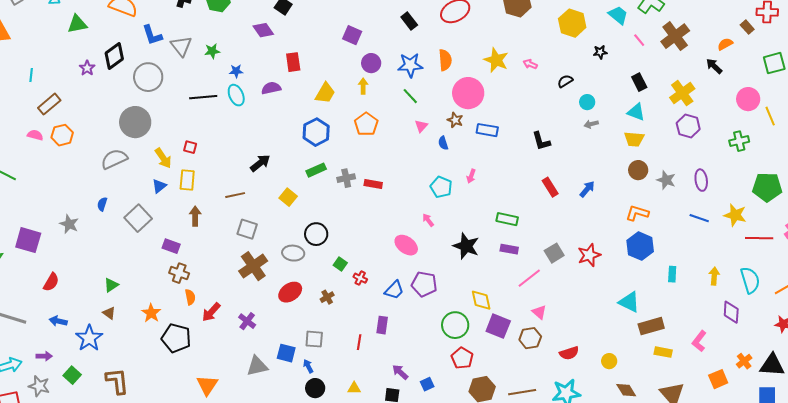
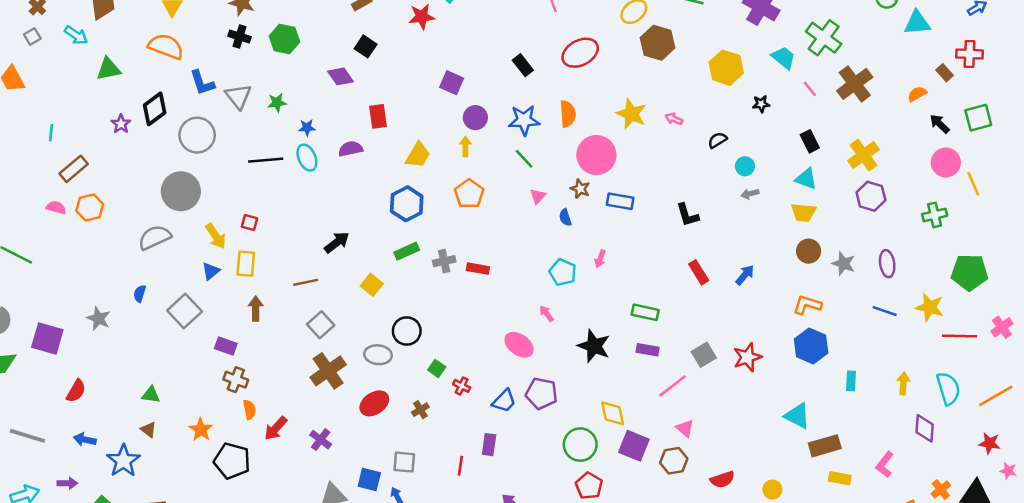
black arrow: (714, 66) -> (940, 124), moved
gray square: (247, 229) -> (321, 325), turned 30
green triangle: (111, 285) -> (151, 395), turned 42

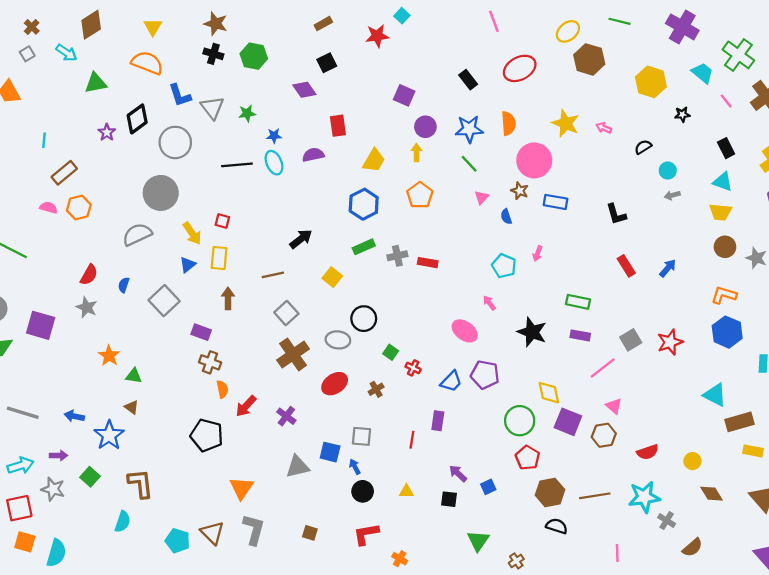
black square: (366, 46) -> (327, 63), turned 30
red semicircle: (76, 391) -> (89, 275), moved
orange star: (201, 430) -> (109, 356), moved

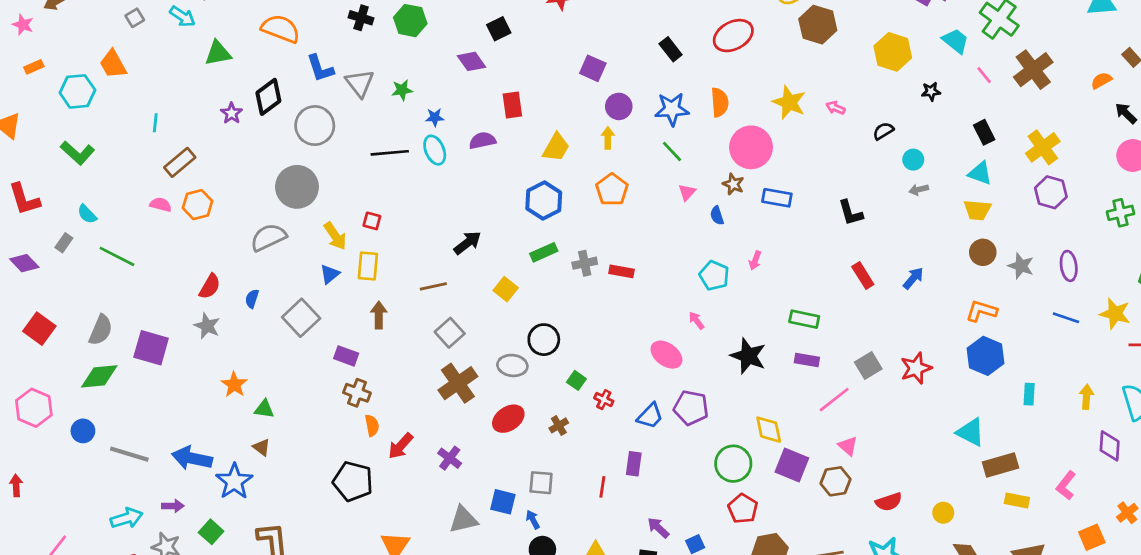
blue arrow: (74, 416) -> (192, 458), size x1.6

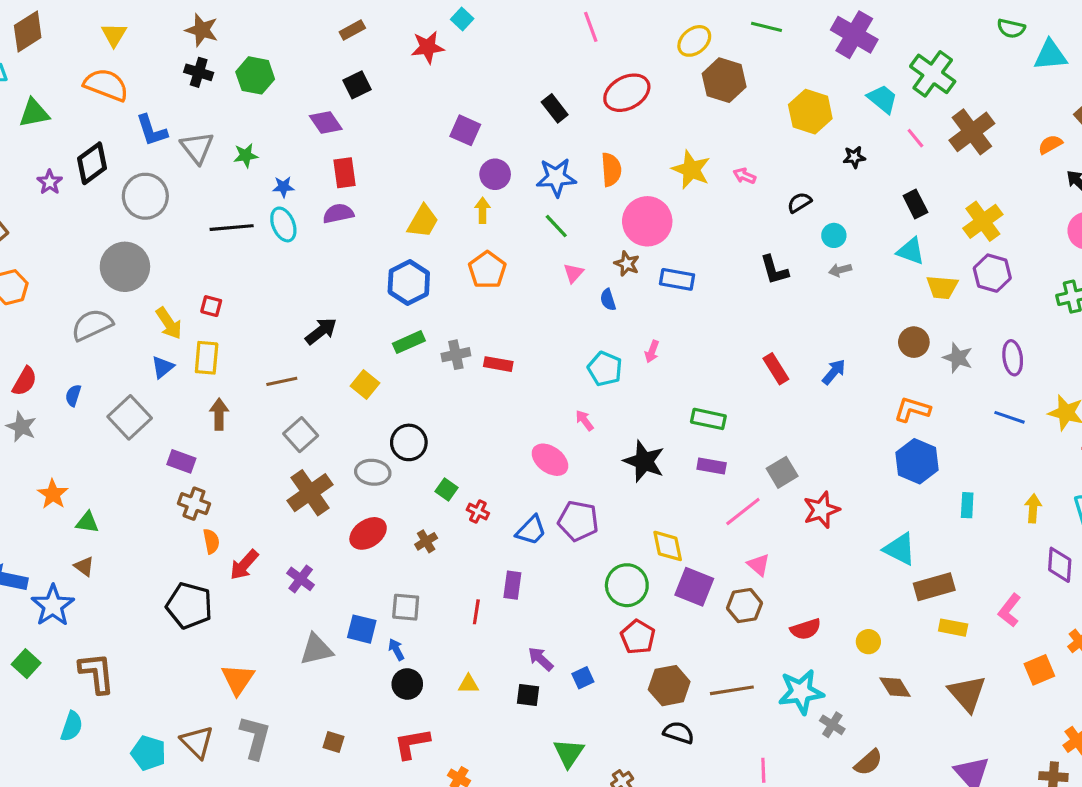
red rectangle: (512, 105) -> (345, 173), moved
yellow trapezoid: (977, 210) -> (942, 287), moved
black L-shape: (851, 213) -> (774, 270), moved
red star: (916, 368) -> (821, 510), moved

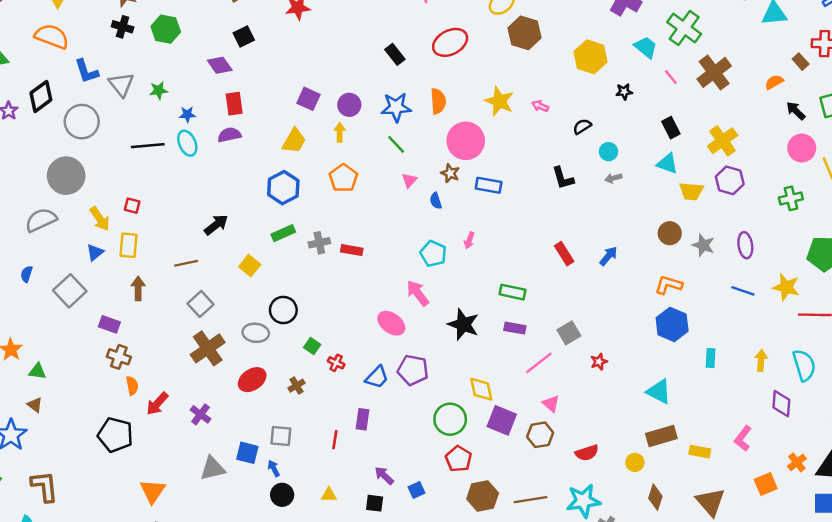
purple square: (465, 130) -> (309, 99), moved
pink arrow: (584, 421) -> (418, 293), size x1.6
red star: (821, 510) -> (599, 362), size x0.6
brown rectangle: (934, 587) -> (661, 436), moved
brown diamond: (895, 687) -> (655, 497), turned 50

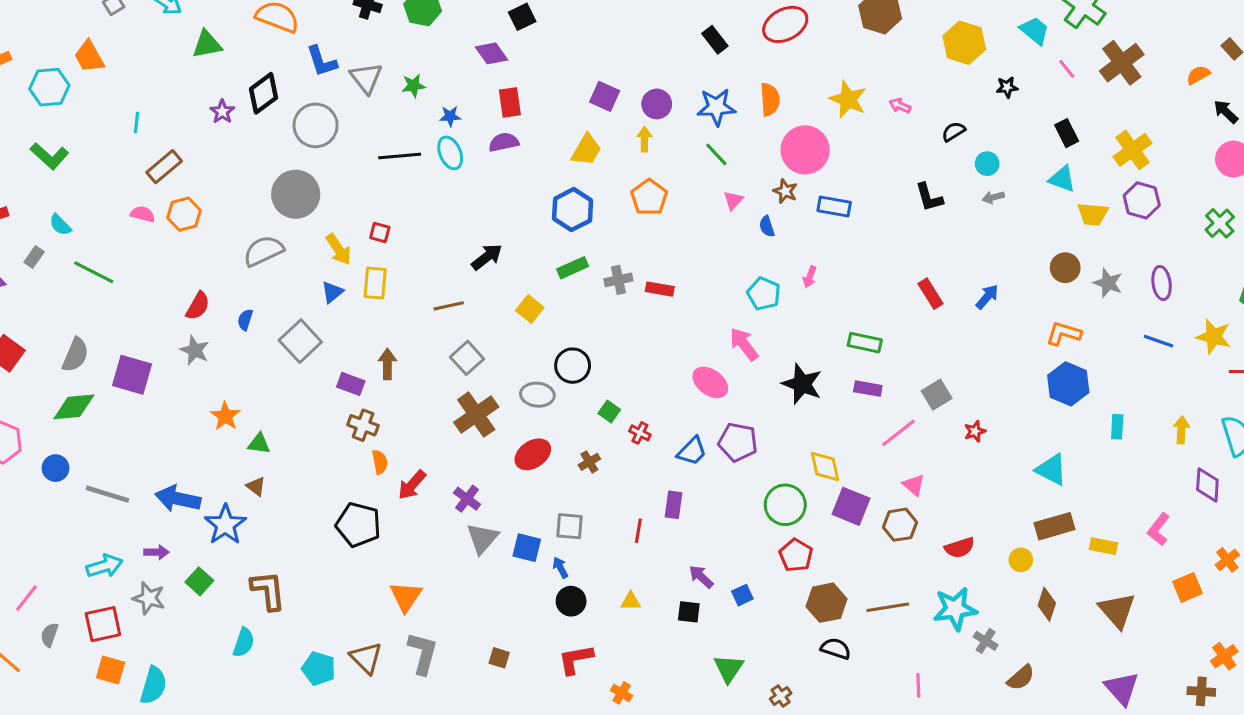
green cross: (791, 198) -> (1220, 223), turned -30
brown arrow: (138, 288) -> (387, 364), moved
gray triangle: (213, 468) -> (482, 538), moved, turned -36

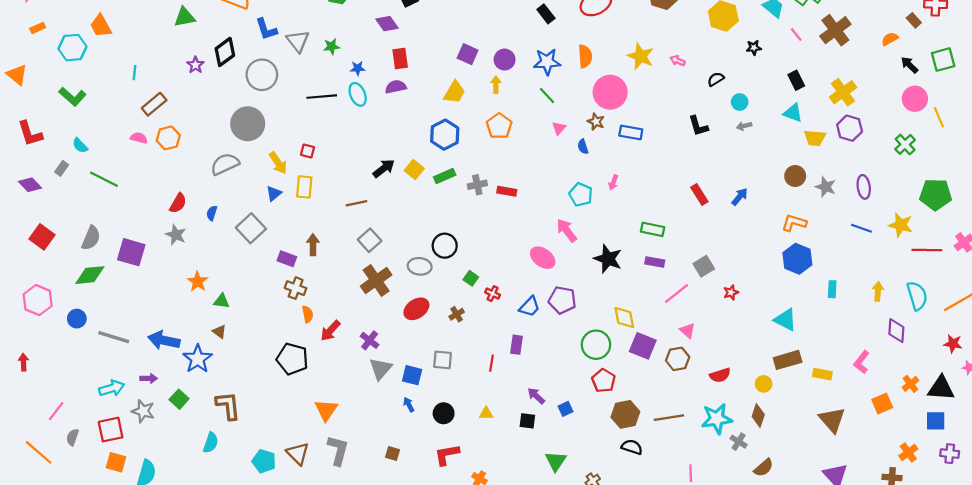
yellow square: (530, 309) -> (414, 169), moved
blue arrow: (560, 568) -> (409, 405), moved
brown diamond: (1047, 604) -> (758, 415), moved

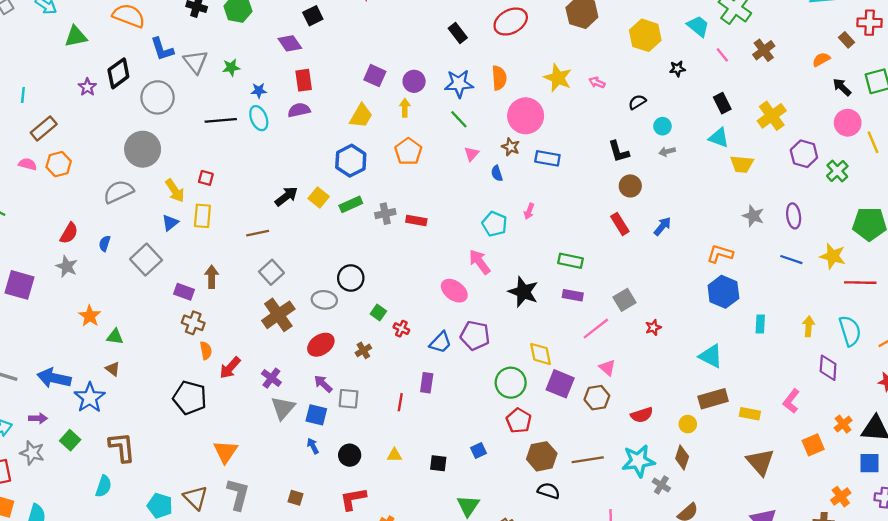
brown cross: (835, 30) -> (764, 50), size x0.7
purple hexagon: (850, 128) -> (804, 154), moved
brown circle: (795, 176) -> (630, 186), moved
purple arrow: (536, 396) -> (323, 384), moved

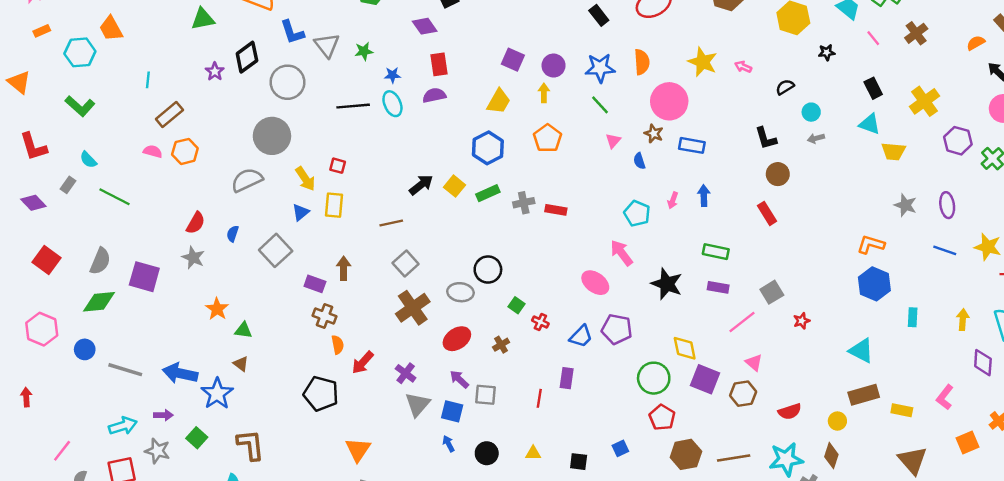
blue arrow: (662, 226) -> (704, 196), moved, turned -42

